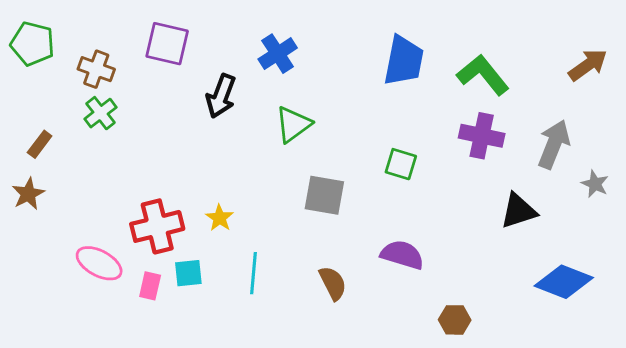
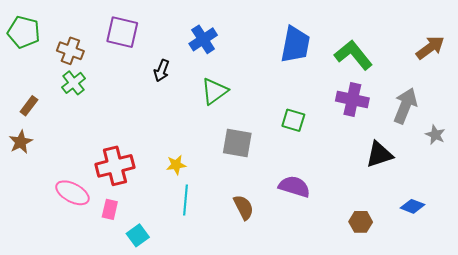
black arrow: (221, 96) -> (162, 70), size x0.7
yellow star: (219, 218) -> (176, 165), moved, turned 30
cyan square: (188, 273) -> (138, 235), moved, turned -30
blue diamond: (564, 282) -> (412, 206), size x0.6
brown hexagon: (455, 320) -> (361, 222), moved

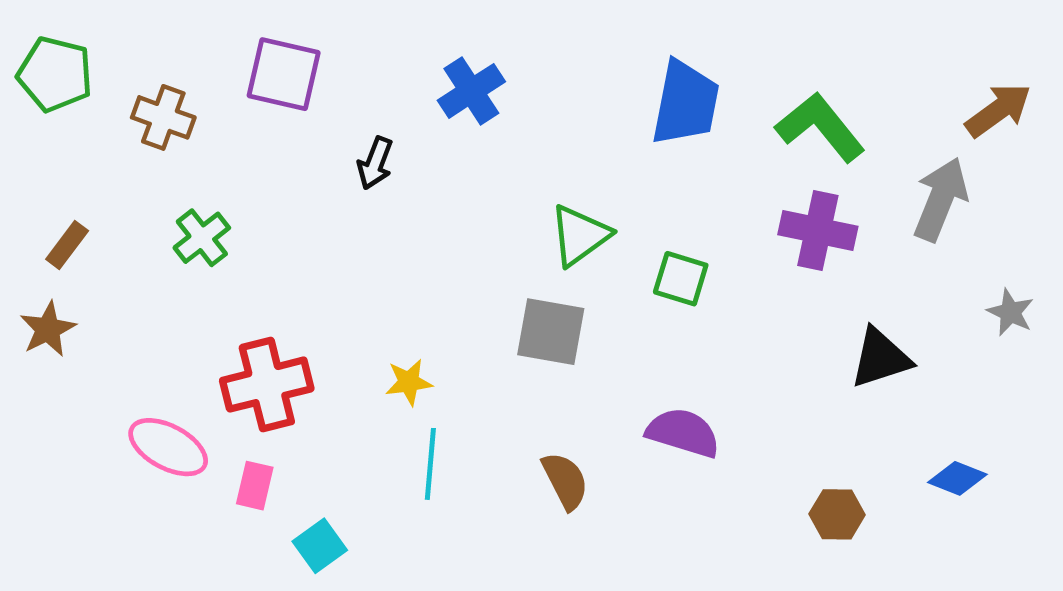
green cross: (73, 83) -> (202, 238), moved
green triangle: (214, 91) -> (580, 235), moved
gray arrow: (405, 106) -> (941, 199), moved

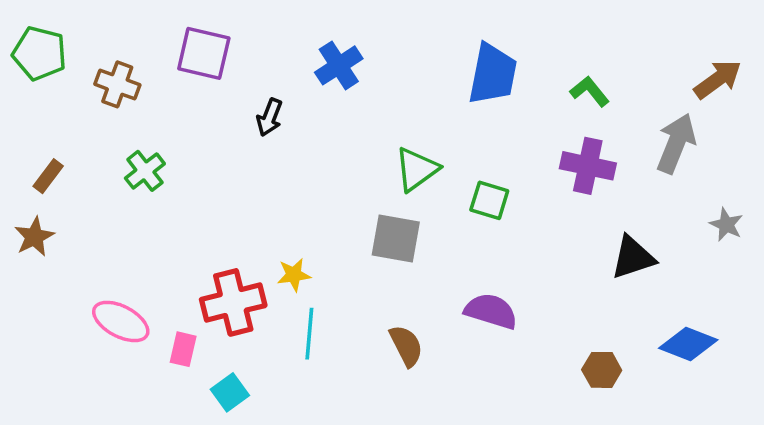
green L-shape: (820, 127) -> (590, 91), size x0.6
red cross: (267, 385) -> (233, 302), moved
blue diamond: (957, 478) -> (688, 344), size x1.4

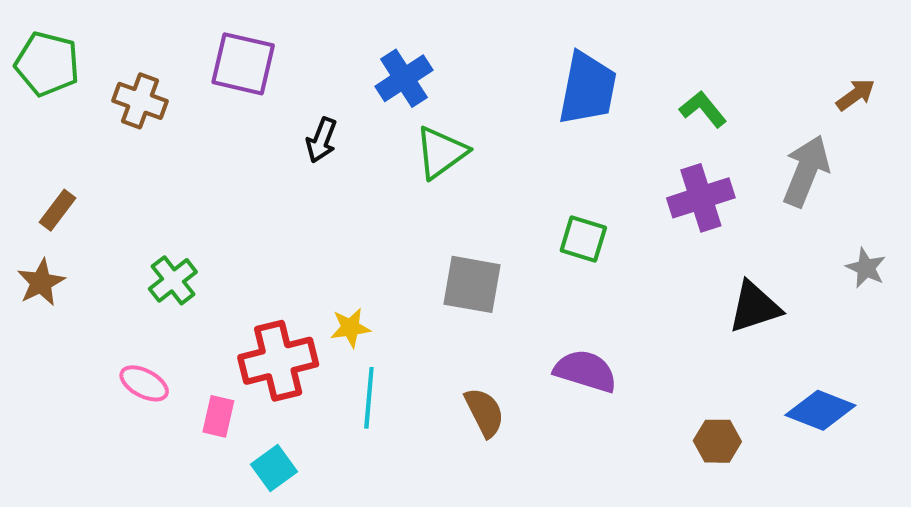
brown arrow: (718, 79) -> (856, 95), size x0.7
purple cross: (588, 166) -> (701, 198), turned -30
green triangle: (417, 169) -> (441, 152), moved
green cross: (145, 171) -> (173, 280), moved
pink ellipse: (121, 321) -> (144, 383), size x0.7

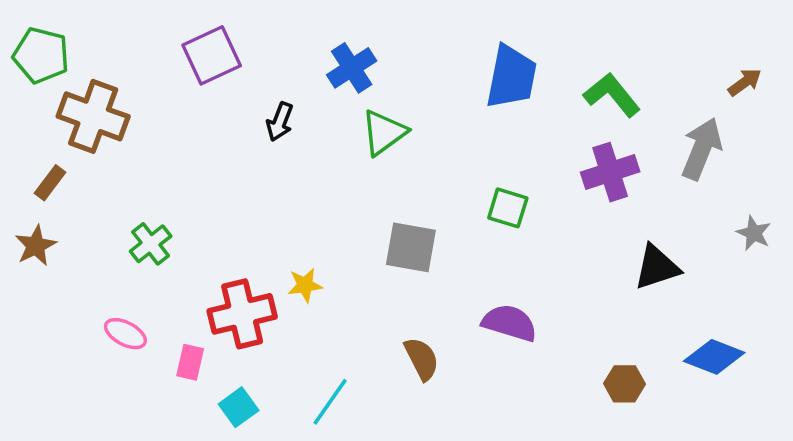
purple square: (243, 64) -> (212, 55), turned -38
brown cross: (140, 101) -> (93, 116), moved, size x1.5
green L-shape: (703, 109) -> (612, 95), size x1.4
cyan line: (369, 398) -> (330, 402), moved, turned 30

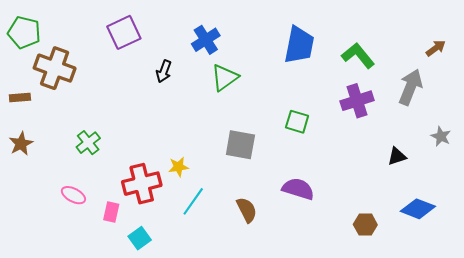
brown rectangle: (50, 183) -> (20, 98), moved, turned 48
black triangle: (657, 267) -> (397, 156), moved, size x0.7
cyan line: (330, 402) -> (193, 201), moved

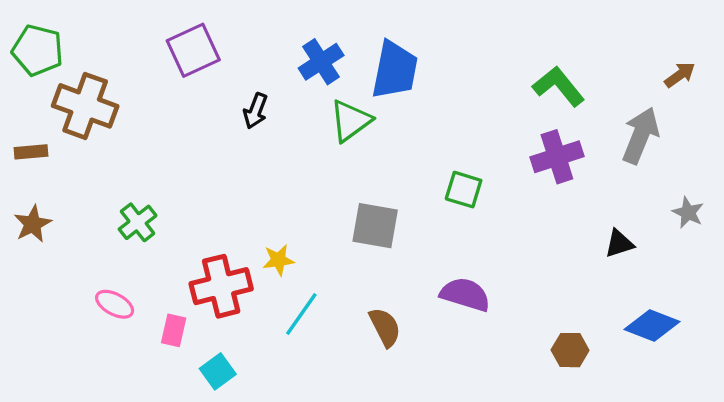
blue trapezoid: (299, 45) -> (395, 70), moved

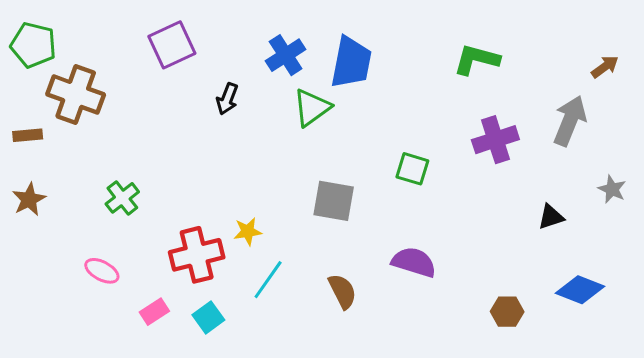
green L-shape: (559, 86) -> (477, 59), moved, turned -36
pink rectangle: (174, 330) -> (154, 312), moved, turned 44
cyan square: (218, 371) -> (208, 317), moved

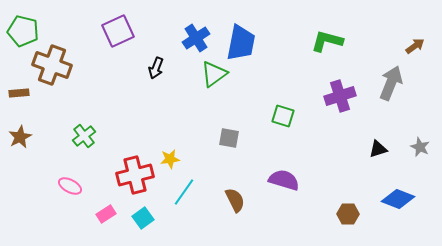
gray star: (612, 189) -> (420, 147), moved
gray square: (334, 201) -> (229, 138), size x0.7

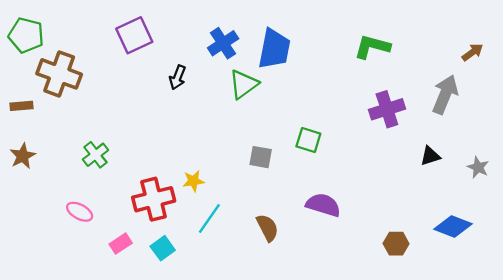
green square: (283, 116) -> (308, 140), moved
black triangle: (378, 149) -> (430, 156), moved

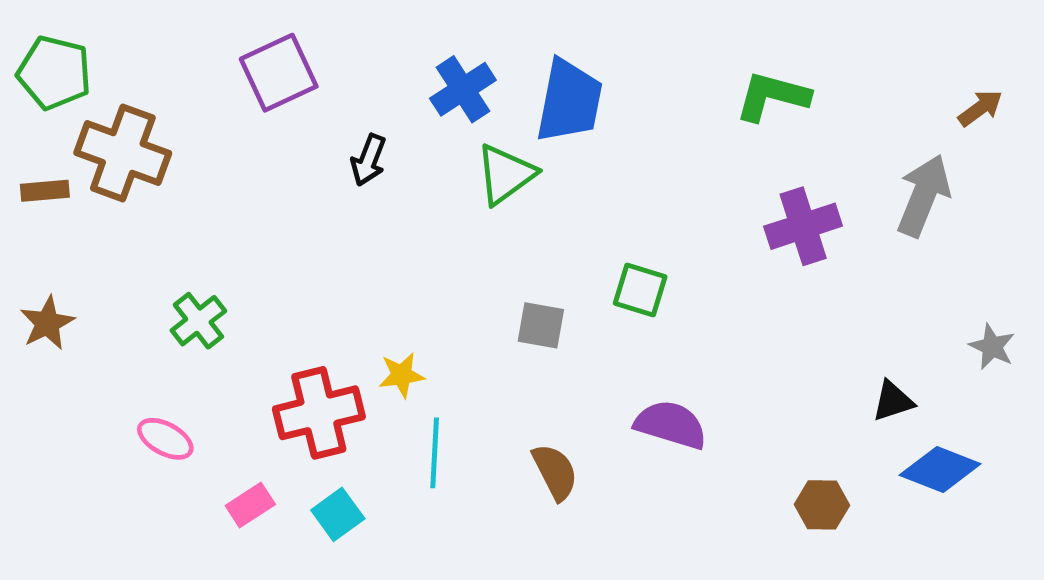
brown rectangle: (22, 106) -> (45, 191), moved
black triangle: (430, 156) -> (893, 401), moved
cyan line: (209, 219) -> (435, 453), turned -32

